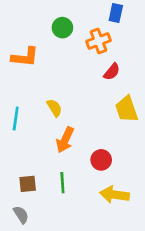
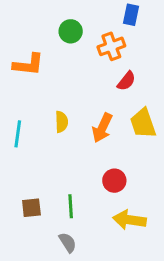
yellow semicircle: (54, 108) -> (62, 122), turned 30
orange arrow: (65, 140) -> (102, 128), moved
gray semicircle: (21, 215) -> (68, 242), moved

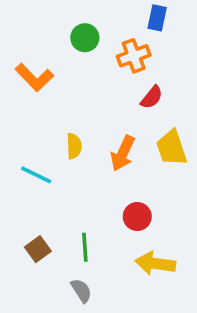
orange L-shape: (28, 64) -> (34, 77), turned 40
cyan line: (18, 134) -> (36, 175), moved, turned -72
brown square: (31, 208) -> (38, 249), turned -30

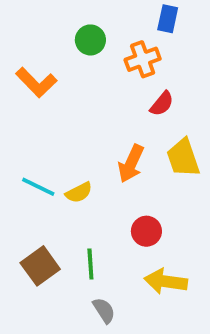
yellow semicircle: (74, 146) -> (79, 193), moved, turned 65
brown square: (38, 249) -> (40, 266), size x1.4
gray semicircle: (81, 291) -> (104, 310), moved

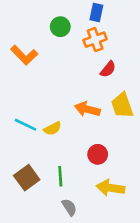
blue rectangle: (168, 19) -> (96, 13), moved
orange arrow: (131, 164) -> (87, 109), turned 80

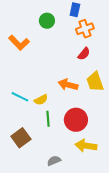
orange cross: (95, 40) -> (85, 29), moved
red circle: (98, 154) -> (76, 120), size x1.5
green line: (60, 176) -> (48, 119), moved
gray semicircle: (69, 207) -> (54, 161), turned -80

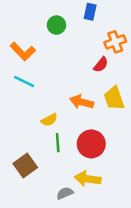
orange cross: (85, 29) -> (115, 42), moved
cyan line: (20, 97) -> (24, 81), moved
yellow arrow: (86, 146) -> (88, 179), moved

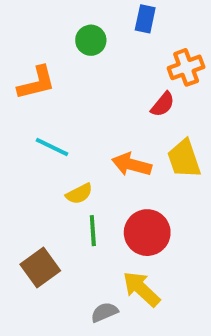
orange L-shape: (23, 51) -> (36, 83), turned -60
cyan line: (24, 81) -> (52, 147), moved
yellow arrow: (88, 179) -> (141, 289), turned 35

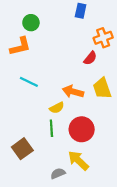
green circle: (91, 40) -> (31, 23), moved
yellow semicircle: (79, 194) -> (57, 108), moved

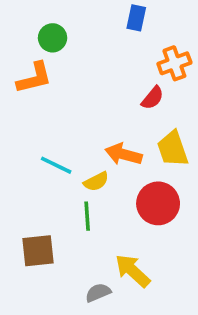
cyan line: (29, 82) -> (56, 165), moved
red circle: (82, 129) -> (158, 203), moved
brown square: (22, 149) -> (38, 251), turned 30

